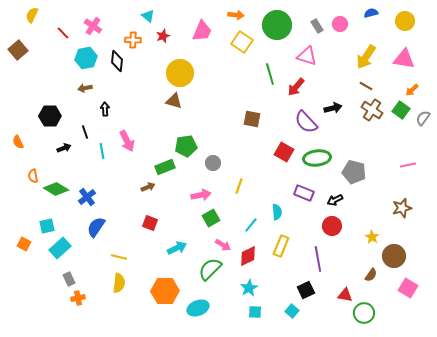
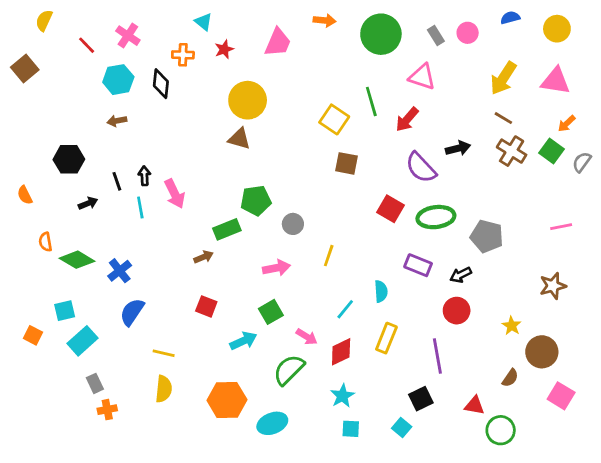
yellow square: (242, 42) -> (334, 119), moved
black arrow: (105, 109) -> (144, 176), moved
green square: (211, 218) -> (271, 312), moved

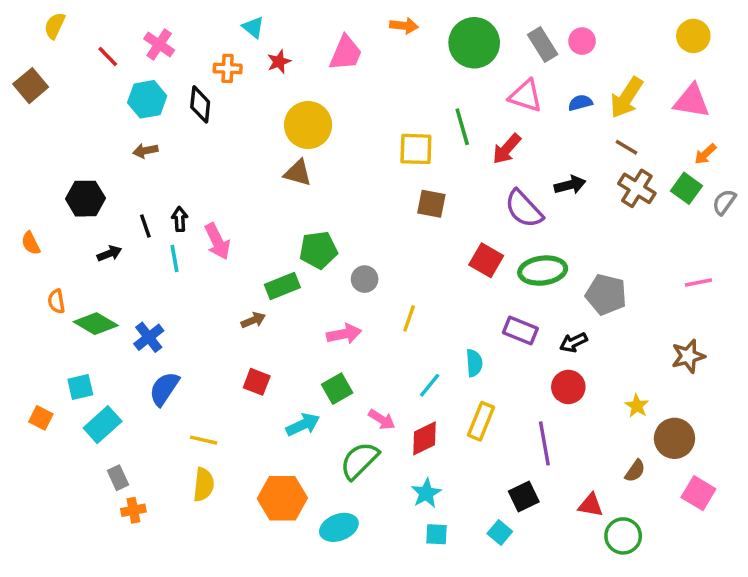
blue semicircle: (510, 18) -> (580, 103), moved
gray rectangle: (436, 36) -> (543, 44), size x1.4
yellow square: (334, 119) -> (416, 149), turned -32

